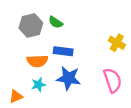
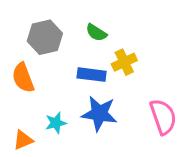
green semicircle: (56, 22) -> (96, 33), moved
yellow cross: (117, 43) -> (124, 62), moved, turned 35
orange semicircle: (37, 61) -> (23, 78), moved, turned 72

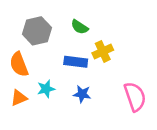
blue star: (99, 114) -> (82, 94), size x0.6
cyan star: (56, 123) -> (46, 89), moved
orange triangle: (23, 140) -> (19, 98), moved

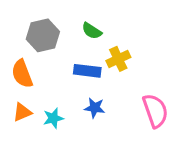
cyan star: (46, 89) -> (53, 118), moved

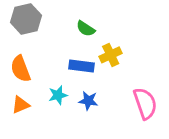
gray hexagon: (43, 35) -> (26, 19), moved
cyan star: (53, 118) -> (58, 95), moved

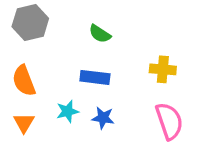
yellow cross: (111, 55) -> (163, 69), moved, turned 30
orange triangle: (21, 105) -> (24, 123), turned -36

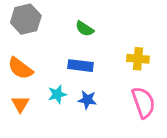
orange semicircle: (24, 81) -> (20, 68), turned -32

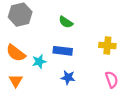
cyan star: (57, 94) -> (39, 61), moved
pink semicircle: (143, 103) -> (112, 80), size x0.7

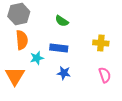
orange semicircle: (16, 53) -> (22, 40), moved, turned -132
orange triangle: (16, 81) -> (15, 76), size x1.5

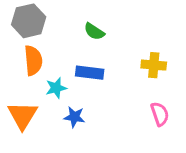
blue star: (64, 73) -> (74, 117), moved

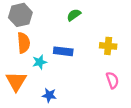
green semicircle: (94, 31) -> (74, 15), moved, turned 112
blue star: (74, 117) -> (49, 95), moved

